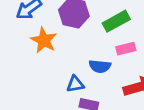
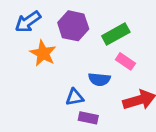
pink rectangle: (126, 49) -> (125, 61), turned 48

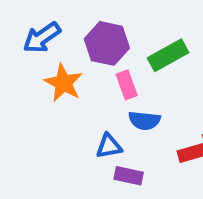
pink rectangle: (125, 61) -> (127, 85), moved, turned 36

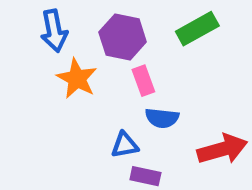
blue arrow: (42, 38) -> (54, 31), turned -66
green rectangle: (168, 55) -> (197, 29), moved

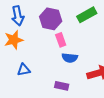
orange star: (77, 79) -> (14, 40), moved, turned 30
blue triangle: (125, 145) -> (24, 70), moved

